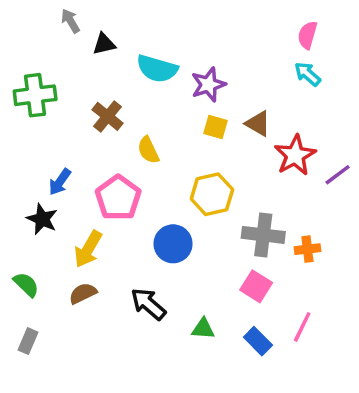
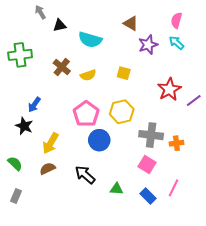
purple star: (208, 85) -> (148, 45), moved
brown triangle: (258, 124) -> (131, 23), moved
yellow semicircle: (148, 150) -> (88, 75), moved, turned -84
pink pentagon: (118, 198) -> (86, 114), moved

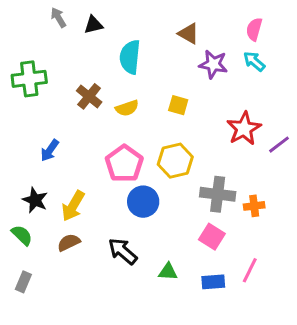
black triangle: (60, 25) -> (93, 25), moved
cyan semicircle: (90, 40) -> (130, 57), turned 80
purple star: (148, 45) -> (213, 64), turned 30
black star: (24, 126) -> (35, 200), moved
blue rectangle: (148, 196) -> (213, 282), turned -49

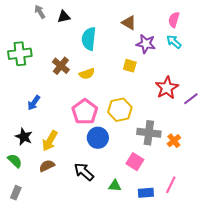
yellow square: (178, 105) -> (130, 66), moved
orange cross: (254, 206) -> (174, 141), turned -32
pink square: (212, 237) -> (135, 162), moved

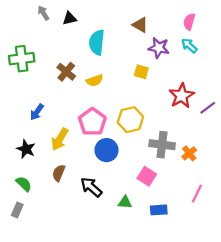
yellow arrow: (50, 141) -> (60, 139), moved
green semicircle: (15, 161) -> (24, 184), moved
brown semicircle: (47, 166) -> (59, 173), moved, turned -42
pink line: (171, 185) -> (197, 194), moved

